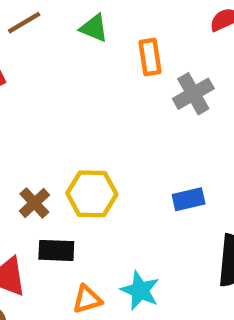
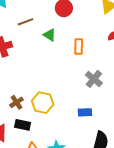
green triangle: (94, 28) -> (50, 35), moved
gray cross: (193, 94) -> (94, 79), moved, turned -30

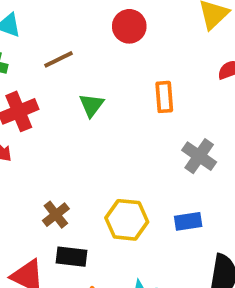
green triangle: (50, 35) -> (91, 105), moved, turned 40
yellow hexagon: (43, 103) -> (127, 220), moved

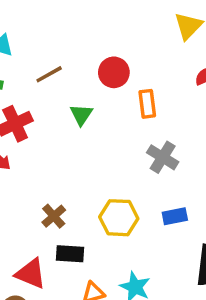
red circle: (129, 26) -> (114, 72), moved
gray cross: (199, 156) -> (163, 157), moved

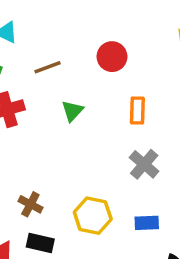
red circle: (114, 72) -> (112, 57), moved
brown cross: (54, 216) -> (30, 204), turned -30

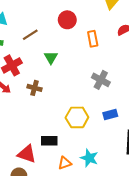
orange rectangle: (137, 111) -> (93, 39), moved
brown cross: (30, 204) -> (35, 88), moved

